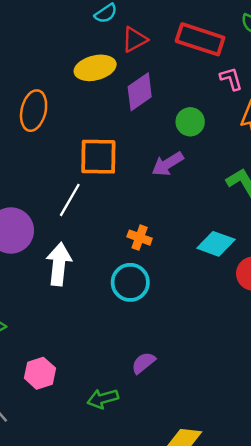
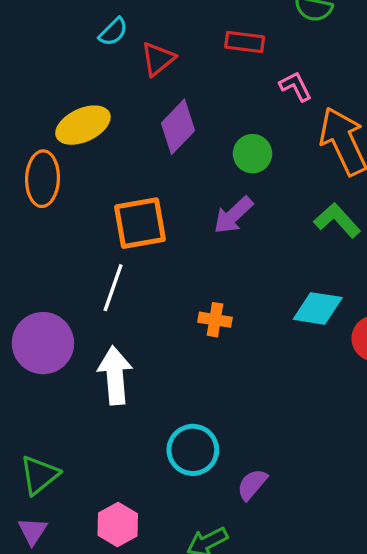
red rectangle: (200, 39) -> (245, 42), size x0.6
yellow ellipse: (95, 68) -> (83, 125), moved
cyan circle: (130, 282) -> (193, 450), moved

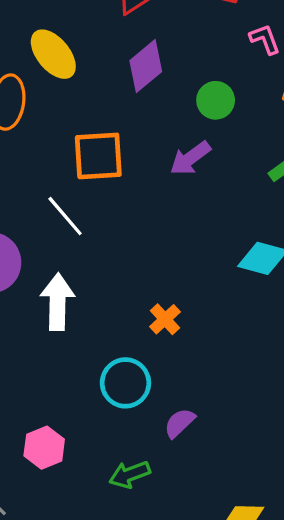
yellow ellipse: (83, 125) -> (53, 54), turned 69
white line: (113, 288) -> (65, 216), turned -66
orange cross: (215, 320) -> (165, 319), moved, turned 32

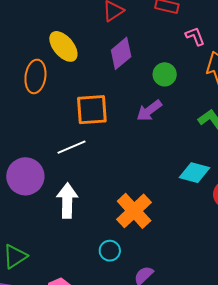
white line: (65, 216) -> (71, 147), turned -72
orange cross: (165, 319) -> (134, 211), size x1.8
cyan circle: (125, 383) -> (110, 251), size x0.7

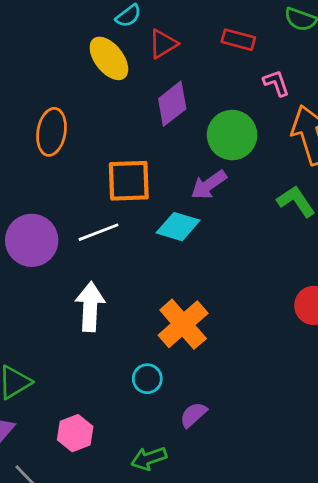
yellow ellipse: (63, 46) -> (109, 58), moved
green circle: (165, 74) -> (232, 135), size x1.5
cyan diamond: (195, 173) -> (178, 227), moved
purple circle: (25, 176) -> (32, 240), moved

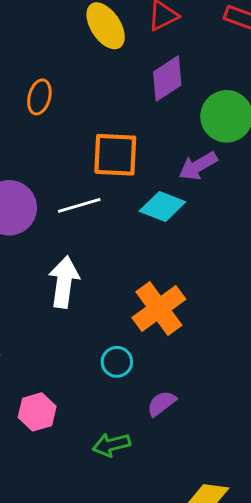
orange ellipse: (52, 132) -> (39, 97), size x0.7

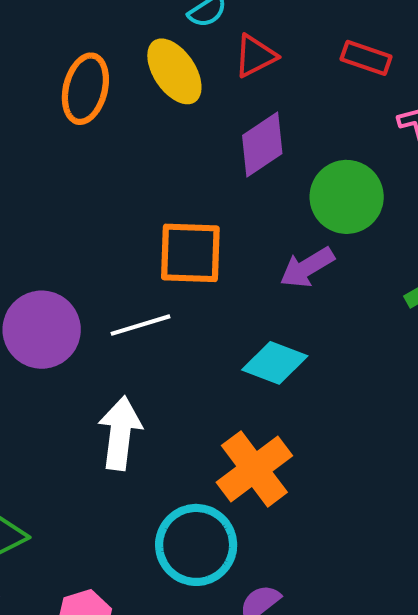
orange ellipse: (39, 97) -> (85, 89), moved, size x1.4
cyan diamond: (162, 207) -> (275, 363), moved
cyan circle: (117, 362) -> (196, 545), size x1.8

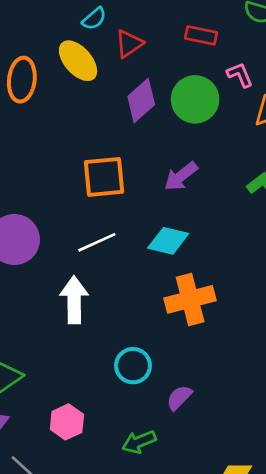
green circle: (347, 197) -> (195, 99), moved
white line: (140, 325) -> (97, 242), moved
orange cross: (254, 469) -> (190, 299), moved, turned 30
cyan circle: (196, 545) -> (133, 366), size x0.7

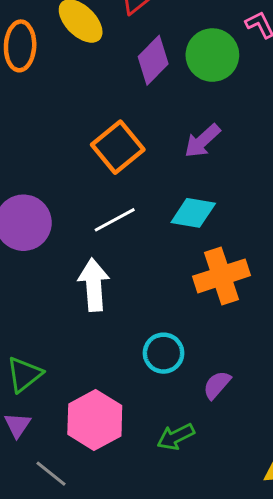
orange square: (104, 177) -> (118, 147), turned -30
pink hexagon: (67, 422) -> (95, 420), size x1.5

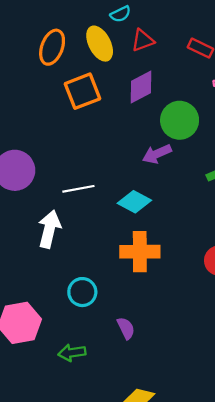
green circle: (212, 55) -> (180, 120), moved
orange square: (118, 147) -> (82, 91), moved
purple semicircle: (217, 385) -> (126, 328), moved, turned 95

